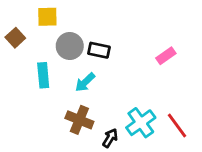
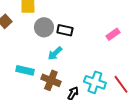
cyan rectangle: (43, 75) -> (25, 70), moved, turned -72
cyan cross: (141, 123) -> (95, 82), turned -35

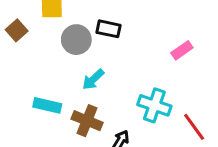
black rectangle: (65, 30) -> (108, 29), moved
cyan cross: (95, 82) -> (154, 105), moved

